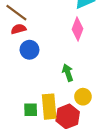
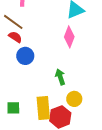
red semicircle: (19, 29) -> (15, 37), turned 48
green square: (31, 110) -> (13, 108), moved

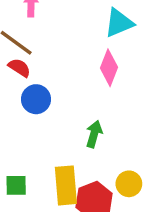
green arrow: (60, 77) -> (94, 134), turned 35
yellow circle: (74, 99) -> (129, 184), moved

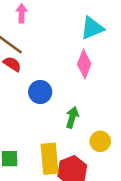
blue circle: (36, 99) -> (40, 92), moved
yellow circle: (129, 184) -> (100, 141), moved

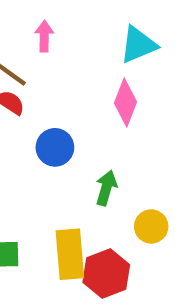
pink arrow: (22, 13) -> (44, 36), moved

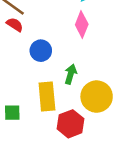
yellow circle: (151, 226) -> (97, 97), size x1.6
yellow rectangle: (70, 254) -> (47, 97), moved

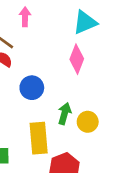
yellow circle: (97, 97) -> (88, 122), moved, size x0.6

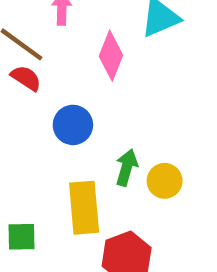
pink diamond: (77, 59) -> (111, 56), moved

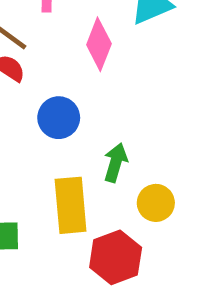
yellow circle: (165, 181) -> (156, 203), moved

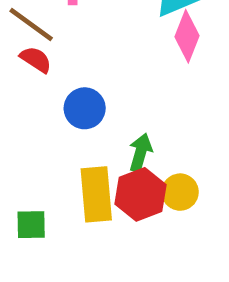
pink diamond: (99, 44) -> (187, 36), moved
red hexagon: (116, 257) -> (140, 194), moved

